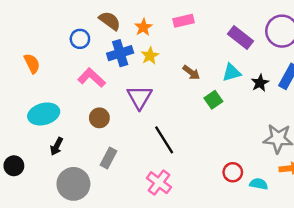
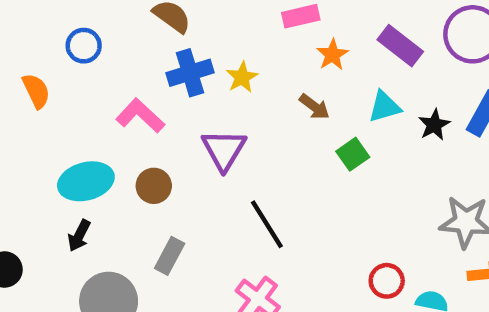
orange star: (143, 27) -> (332, 55), moved
blue circle: (80, 39) -> (84, 46), moved
cyan ellipse: (44, 114) -> (86, 181), moved

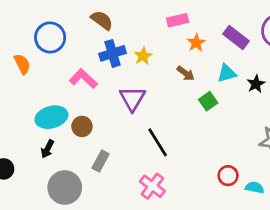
blue circle: (84, 46) -> (50, 37), size x1.5
brown circle: (154, 186) -> (82, 126), moved

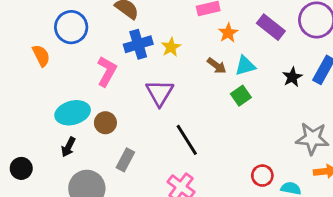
cyan triangle: (227, 73) -> (245, 66), moved
pink L-shape: (83, 79) -> (107, 71), turned 76

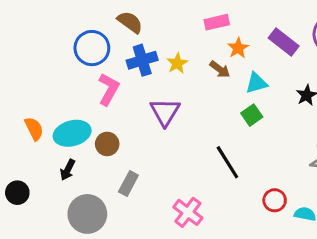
blue circle: (71, 27) -> (92, 48), moved
orange semicircle: (41, 56) -> (34, 129), moved
brown arrow: (217, 66) -> (220, 69), moved
black line: (187, 140) -> (227, 162), moved

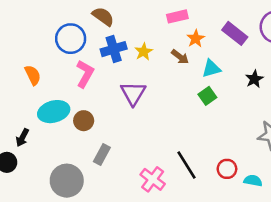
orange semicircle: (34, 129) -> (33, 75), moved
black line: (227, 162) -> (187, 165), moved
black arrow: (68, 170) -> (22, 138), moved

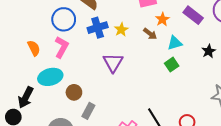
pink L-shape: (85, 74) -> (62, 47), moved
brown circle: (84, 121) -> (74, 92), moved
black arrow: (22, 138) -> (26, 97), size x1.5

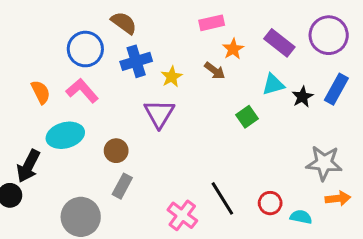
yellow star: (121, 30) -> (172, 77), moved
cyan triangle: (175, 43) -> (273, 84), moved
pink L-shape: (62, 47) -> (82, 91), turned -70
brown circle: (74, 92) -> (116, 151), moved

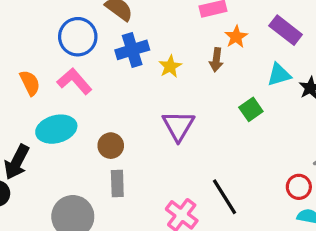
brown arrow: (215, 71) -> (216, 60), turned 60
purple triangle: (159, 114) -> (178, 126), moved
gray rectangle: (122, 186) -> (117, 184), turned -30
red circle: (270, 203) -> (299, 187), moved

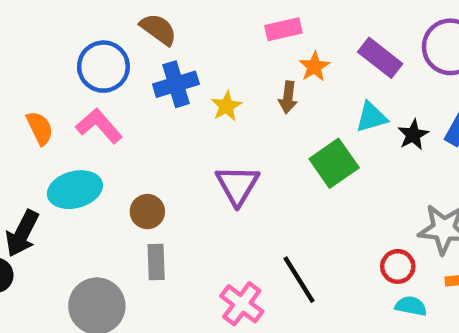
green square: (251, 109) -> (334, 163), size x1.5

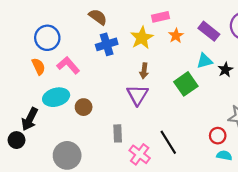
blue circle: (103, 67) -> (47, 38), moved
brown arrow: (288, 97) -> (144, 71), moved
yellow star: (226, 106) -> (142, 38), moved, size x1.5
brown circle: (147, 212) -> (84, 107), moved
gray rectangle: (156, 262) -> (118, 133), moved

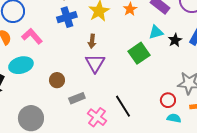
brown arrow: (144, 71) -> (92, 41), moved
brown circle: (84, 107) -> (57, 80), moved
gray rectangle: (118, 133) -> (77, 98), turned 70

